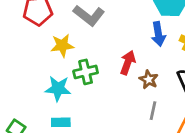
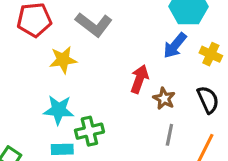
blue arrow: (158, 34) -> (175, 45), turned 50
green cross: (86, 72) -> (89, 131), moved

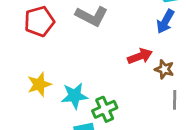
yellow star: (63, 60) -> (39, 84), moved
red arrow: (139, 79) -> (140, 56), turned 60

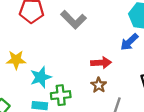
brown star: (164, 69) -> (99, 85), moved
cyan star: (75, 96) -> (41, 77), turned -30

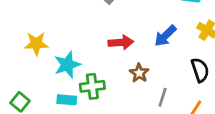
blue arrow: (129, 42) -> (165, 36), moved
red arrow: (101, 63) -> (121, 42), moved

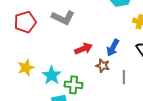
blue arrow: (165, 36) -> (113, 48), moved
green cross: (92, 86) -> (74, 85), turned 30

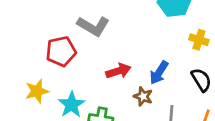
red pentagon: (25, 22) -> (61, 51), moved

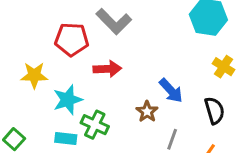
red arrow: (118, 71) -> (107, 69), moved
blue arrow: (159, 73) -> (171, 91), turned -90

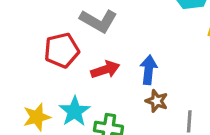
yellow star: (34, 75) -> (37, 117), moved
blue arrow: (171, 91) -> (149, 70), moved, turned -116

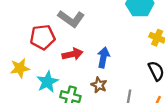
brown star: (157, 101) -> (99, 85), moved
yellow star: (37, 117) -> (20, 68), moved

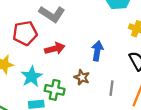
blue arrow: (103, 57) -> (97, 51), moved

